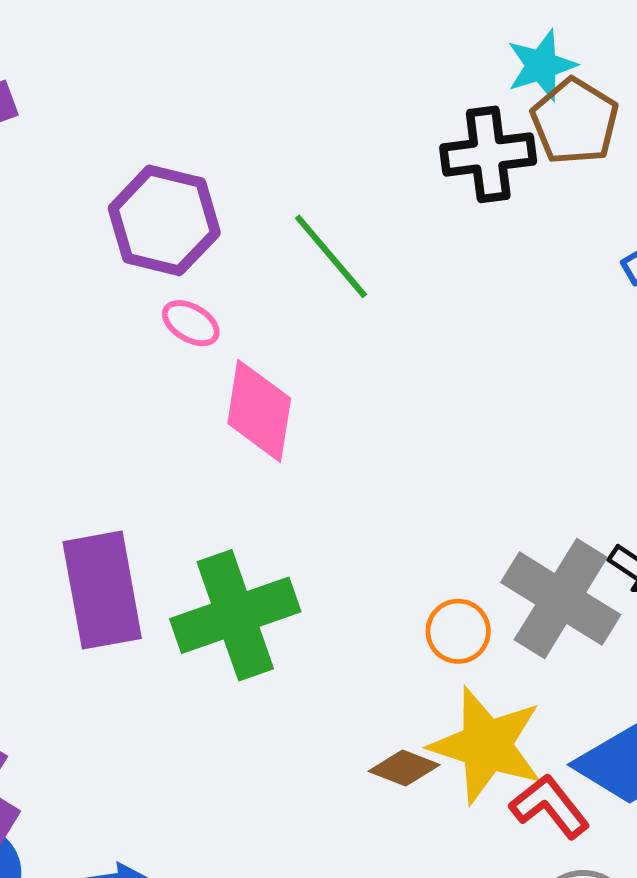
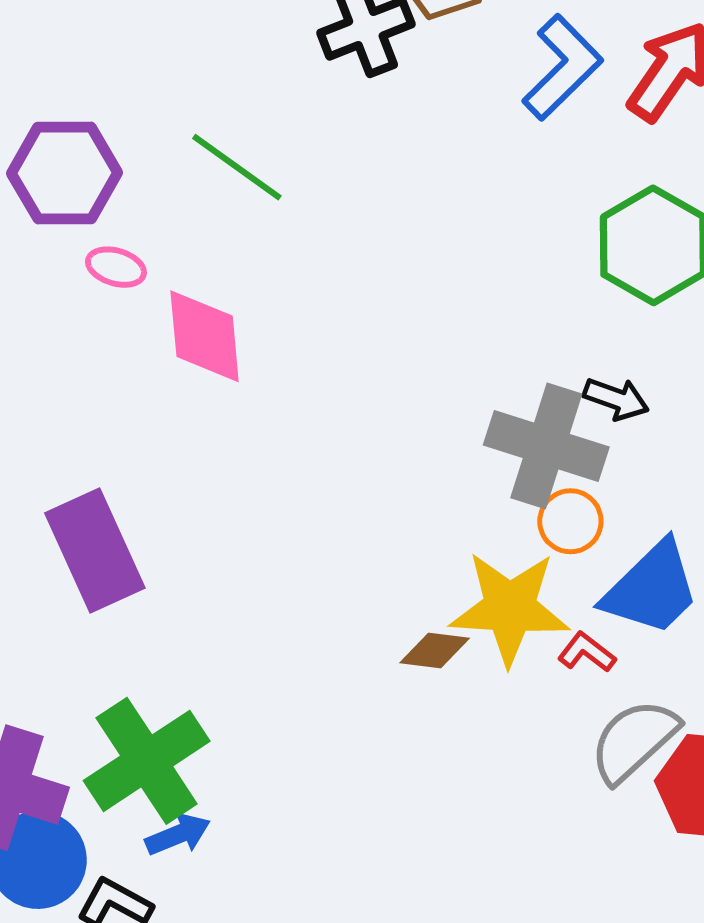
green cross: (235, 615) -> (147, 761), moved
orange circle: (458, 631) -> (570, 521), moved
red L-shape: (550, 806) -> (587, 652), size x0.7

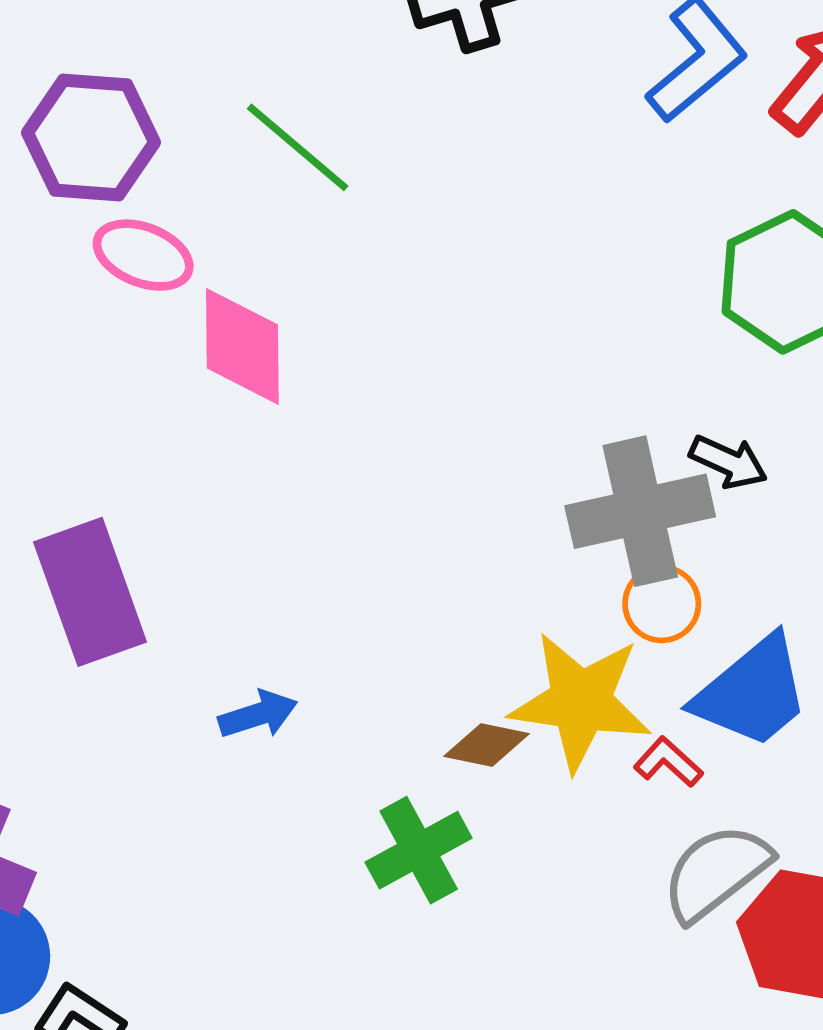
pink ellipse: (116, 267) -> (143, 255), size x1.4
gray cross: (546, 446) -> (640, 511), turned -35
green cross: (147, 761) -> (419, 850), moved, size x0.7
blue arrow: (178, 834) -> (258, 714), moved

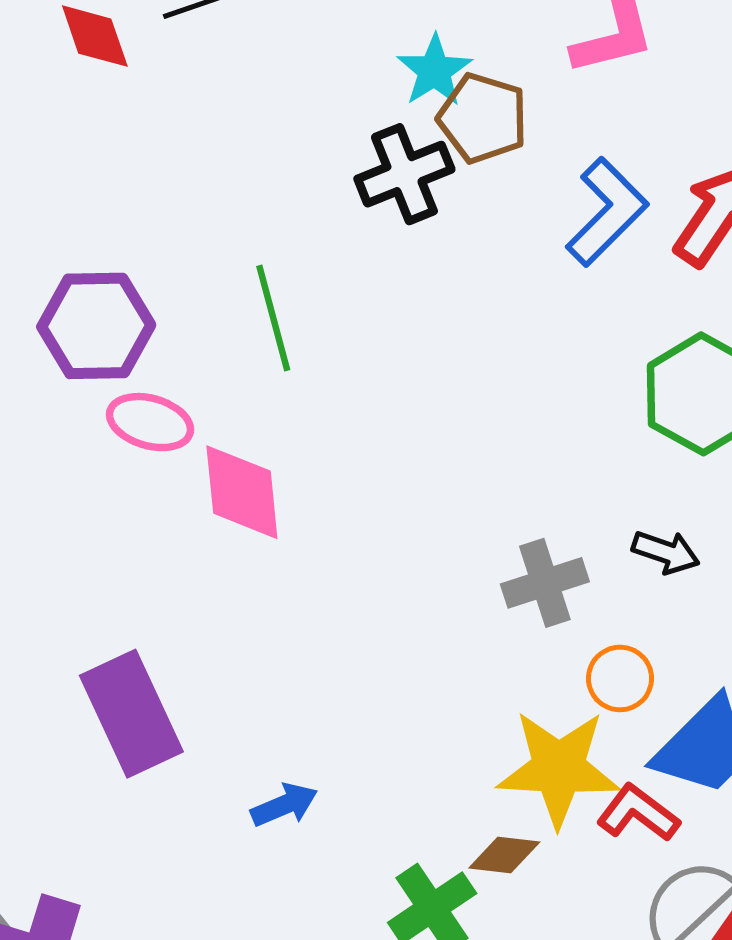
green line: (298, 147) -> (273, 318), turned 40
gray cross: (640, 511) -> (545, 583), moved, size x0.7
brown diamond: (487, 745) -> (504, 855), moved
red L-shape: (668, 762) -> (638, 813), size x1.4

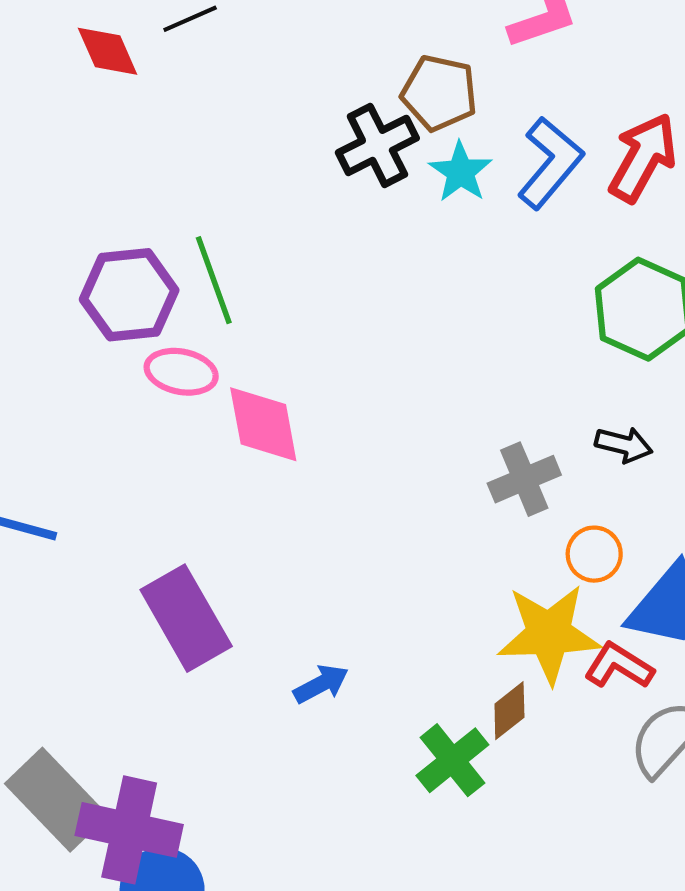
cyan star: (434, 71) -> (460, 172), moved
green line: (273, 318) -> (214, 280), moved
brown diamond: (504, 855) -> (509, 711), turned -40

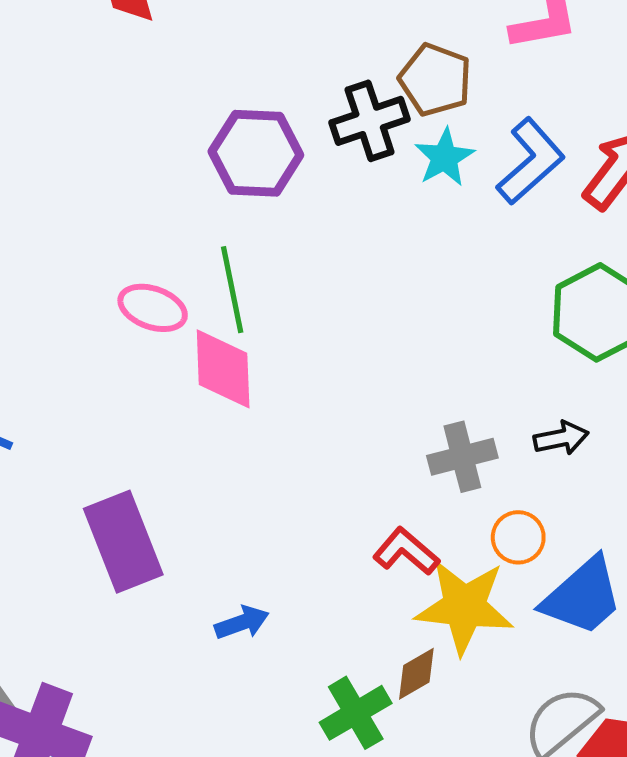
green line: (214, 280) -> (232, 290), moved
purple hexagon: (129, 295) -> (256, 153), moved
black arrow: (624, 445) -> (561, 438), turned -34
red L-shape: (619, 666) -> (406, 551), moved

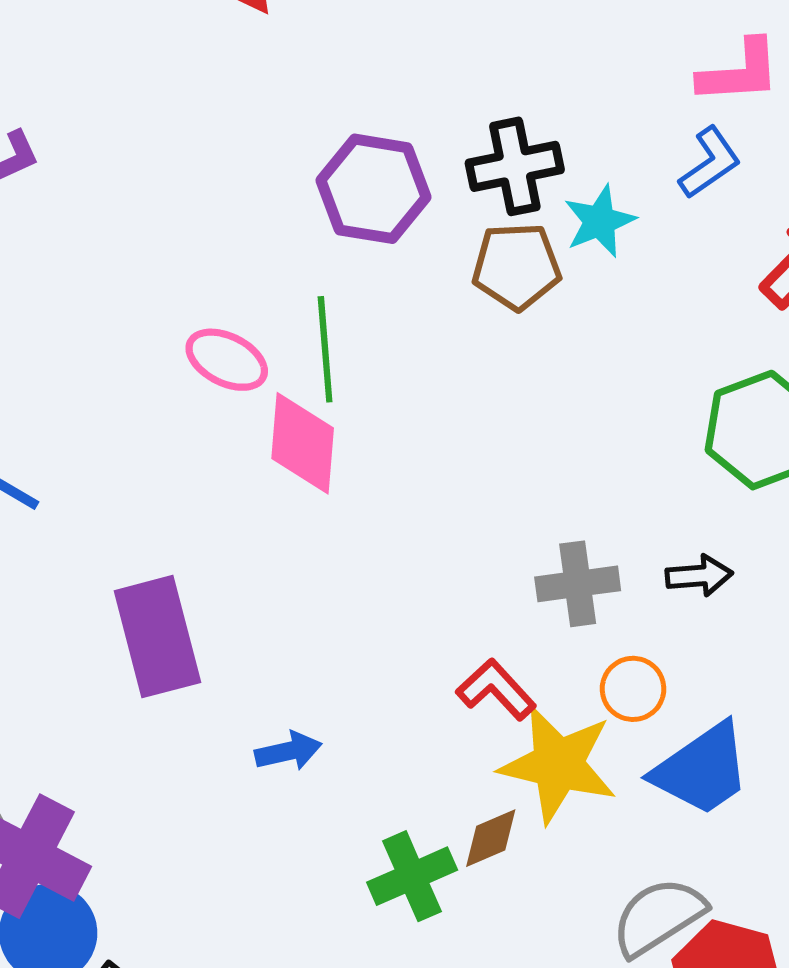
brown pentagon: (435, 80) -> (516, 266), moved, turned -30
blue L-shape: (531, 161) -> (710, 163), moved, size x0.7

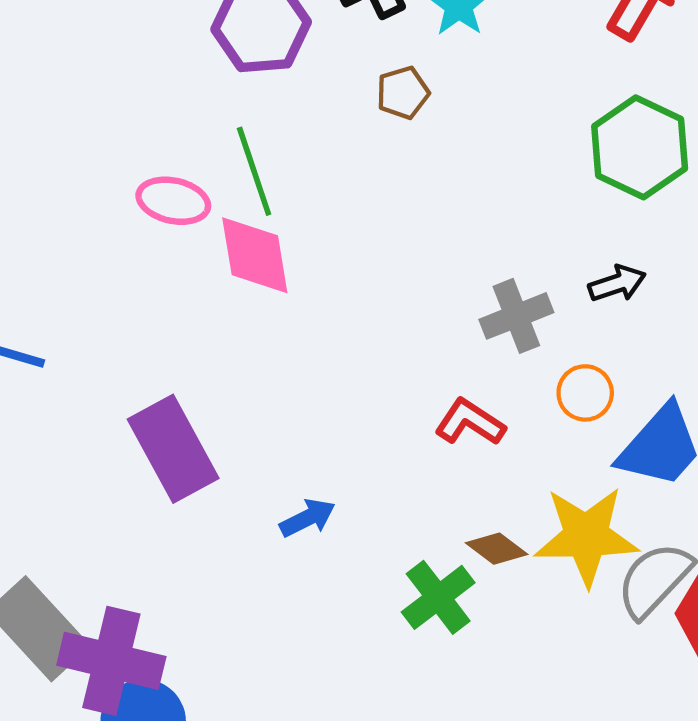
brown pentagon: (516, 266) -> (403, 93), moved, size x0.7
yellow star: (558, 764) -> (586, 536), moved
brown diamond: (491, 838) -> (497, 549), turned 74

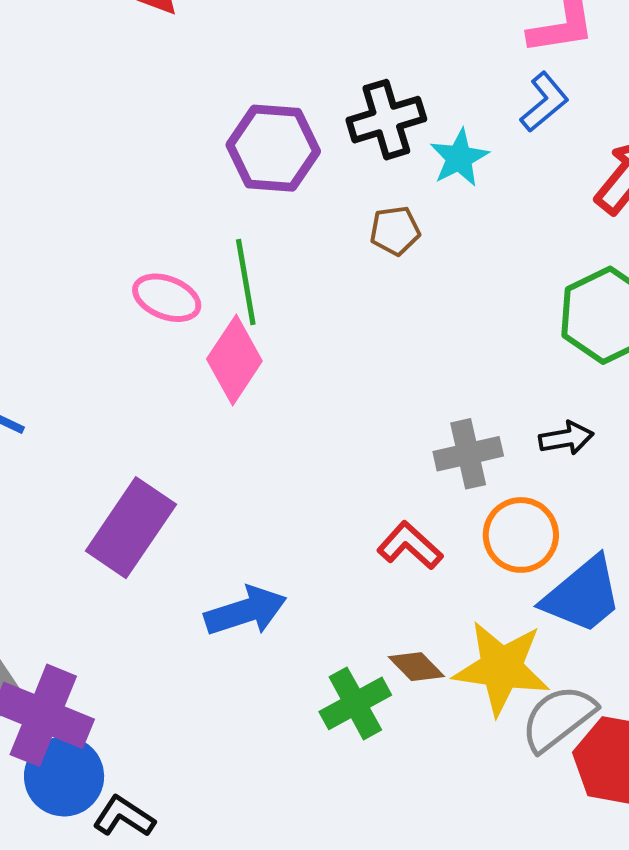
pink diamond: (255, 255) -> (234, 360), turned 34
orange circle: (585, 393) -> (521, 535), size x1.4
purple rectangle: (173, 449) -> (131, 528), turned 54
blue arrow: (308, 518) -> (246, 611), size x1.5

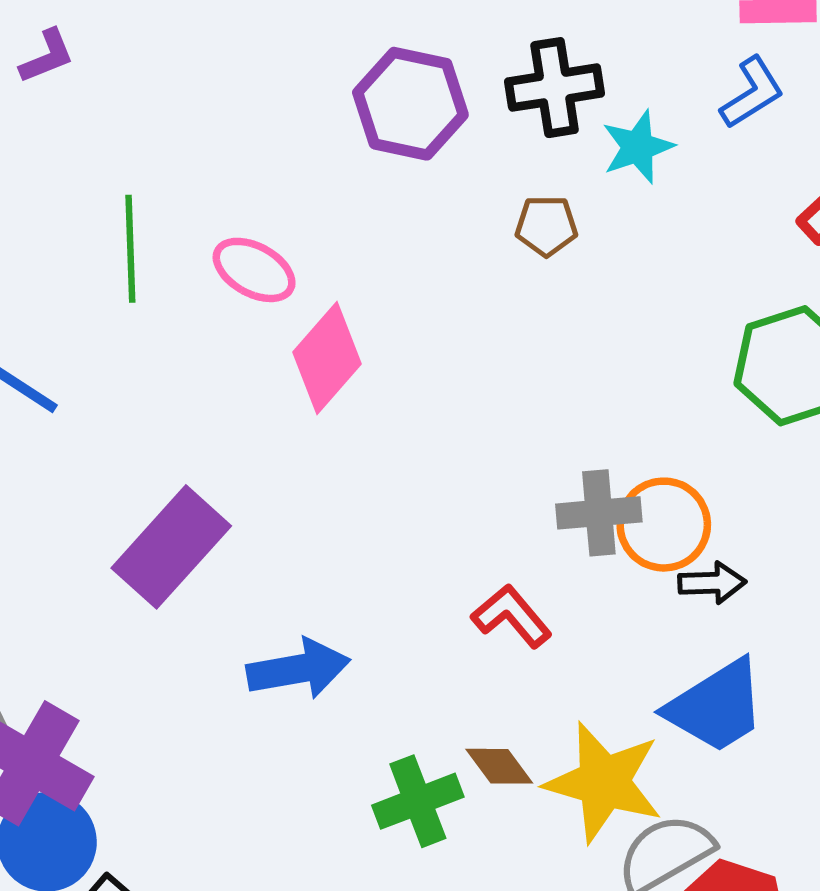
green line: (246, 282) -> (130, 249), moved
black arrow: (566, 438) -> (712, 583), moved
orange circle: (521, 535) -> (664, 525), moved

